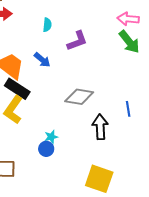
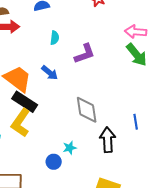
gray diamond: (79, 97) -> (87, 110), turned 72
cyan star: (51, 137) -> (70, 148), moved

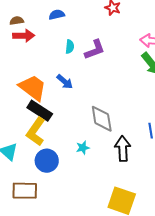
purple L-shape: (85, 54) -> (95, 50), moved
cyan star: (70, 148) -> (83, 148), moved
blue circle: (54, 162) -> (47, 161), moved, size x1.5

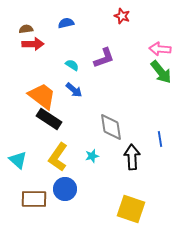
cyan semicircle: (70, 47) -> (72, 65), moved, turned -64
yellow L-shape: (36, 132) -> (58, 157), moved
blue circle: (47, 161) -> (65, 189), moved

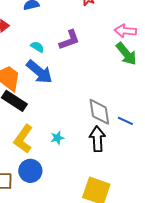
blue arrow: (74, 90) -> (39, 72), size x1.6
gray diamond: (111, 127) -> (99, 112), moved
blue line: (160, 139) -> (125, 121), turned -56

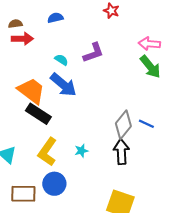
gray diamond: (99, 112) -> (123, 125), turned 48
blue line: (125, 121) -> (146, 124), moved

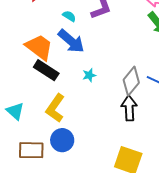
cyan star: (81, 151) -> (89, 75), moved

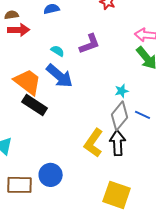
cyan star: (89, 75) -> (122, 91), moved
yellow L-shape: (55, 108) -> (94, 143), moved

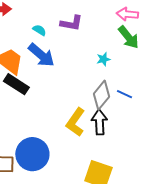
purple L-shape: (90, 44) -> (71, 23), turned 30
cyan star: (122, 91) -> (103, 59), moved
blue circle: (51, 175) -> (32, 154), size x1.4

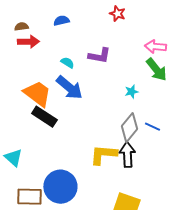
yellow L-shape: (75, 122) -> (103, 155), turned 60

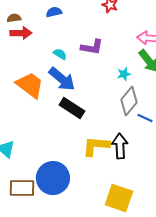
cyan star: (131, 92) -> (124, 74), moved
black rectangle: (44, 117) -> (72, 108), moved
gray diamond: (129, 128) -> (129, 101), moved

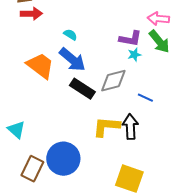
purple L-shape: (92, 47) -> (130, 39), moved
gray diamond: (129, 101) -> (113, 81), moved, turned 36
blue line: (145, 118) -> (145, 98), moved
brown rectangle: (22, 188) -> (32, 169), turned -65

